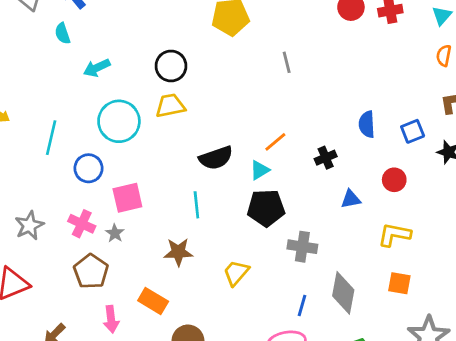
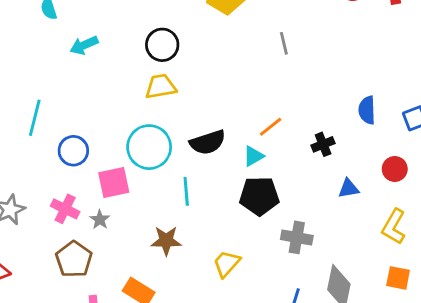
cyan circle: (119, 121) -> (149, 147), moved
yellow L-shape: (394, 235) -> (394, 227), turned -72

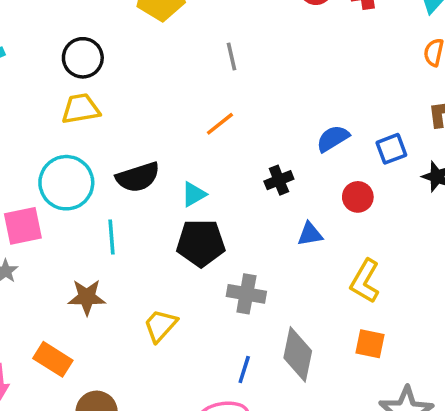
blue semicircle: (367, 110) -> (333, 138), turned 60
orange line: (271, 127) -> (220, 124), moved
red circle: (395, 169) -> (358, 197), moved

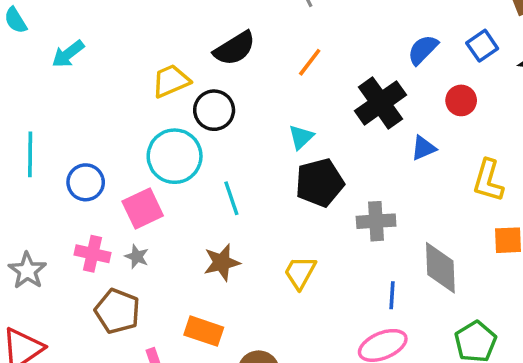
black circle: (83, 58) -> (214, 110), moved
black semicircle: (138, 177) -> (235, 48), moved
black cross: (279, 180) -> (380, 103), size x1.8

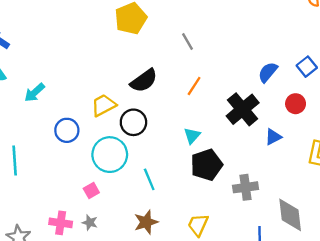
blue circle: (86, 182) -> (67, 130), moved
pink square: (143, 209) -> (91, 191), size x0.6

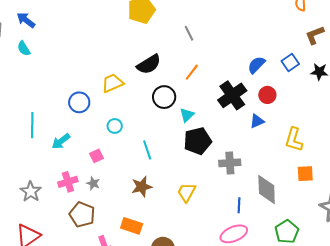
cyan arrow: (35, 93) -> (61, 141), moved
red circle: (296, 104) -> (267, 95), moved
black circle: (133, 122) -> (164, 97), moved
cyan circle: (110, 155) -> (115, 126), size x0.5
pink cross: (61, 223) -> (68, 182), turned -30

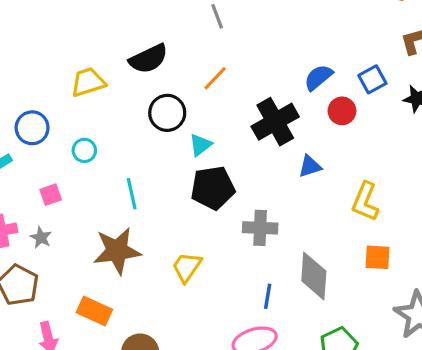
red circle: (267, 95) -> (342, 111), moved
blue circle: (79, 102) -> (32, 128), moved
brown star: (142, 187) -> (117, 251), size x1.4

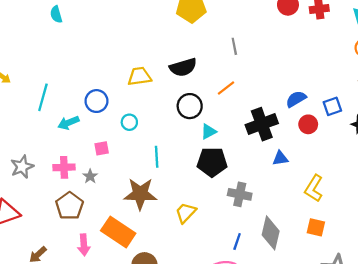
orange rectangle: (94, 311) -> (118, 232), size x1.4

